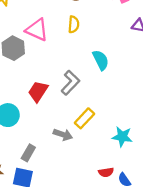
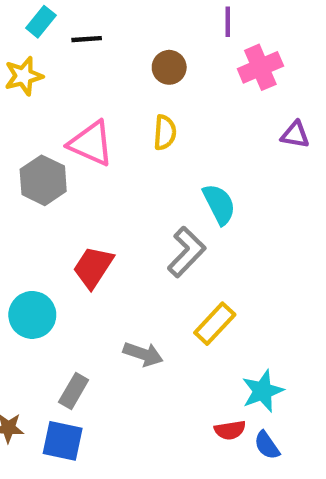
gray L-shape: (70, 83) -> (187, 252), moved
yellow rectangle: (84, 118) -> (215, 324), moved
cyan star: (122, 137) -> (263, 391), moved, turned -30

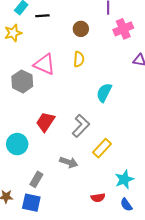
cyan semicircle: (219, 204) -> (104, 93), turned -126
gray L-shape: (187, 252) -> (81, 126), moved
red semicircle: (230, 430) -> (98, 198), moved

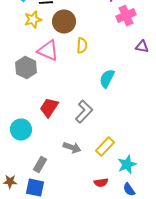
brown circle: (81, 29) -> (64, 22), moved, size x1.5
yellow star: (13, 33) -> (33, 20), moved
yellow rectangle: (102, 148) -> (105, 147), moved

